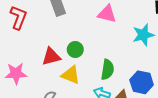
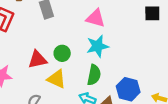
cyan star: (143, 35) -> (97, 46), moved

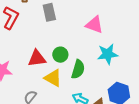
cyan star: (97, 46) -> (108, 54), moved
green semicircle: (94, 75) -> (78, 69), moved

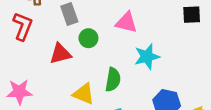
green circle: (60, 55) -> (88, 38), moved
red triangle: (37, 58) -> (60, 54), moved

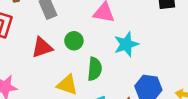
green circle: (88, 38) -> (74, 41), moved

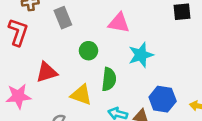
red triangle: (42, 47) -> (47, 72), moved

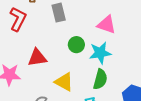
cyan star: (141, 55) -> (100, 53), moved
green semicircle: (109, 79) -> (100, 79), moved

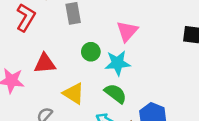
pink triangle: (107, 25) -> (127, 31), turned 48
green semicircle: (100, 79) -> (115, 94), turned -72

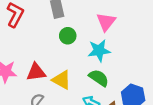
green circle: (91, 52) -> (68, 36), moved
red triangle: (45, 63) -> (36, 72), moved

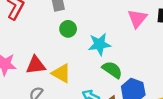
pink triangle: (106, 22) -> (137, 18), moved
green semicircle: (99, 78) -> (112, 70), moved

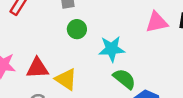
pink triangle: (137, 18) -> (157, 22), turned 35

